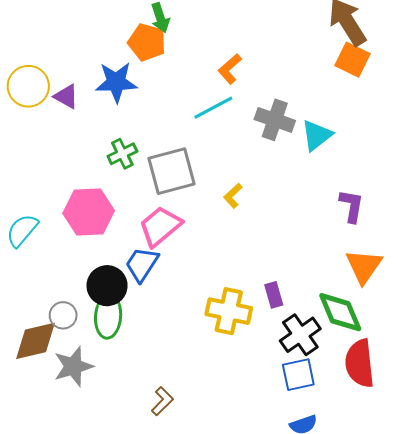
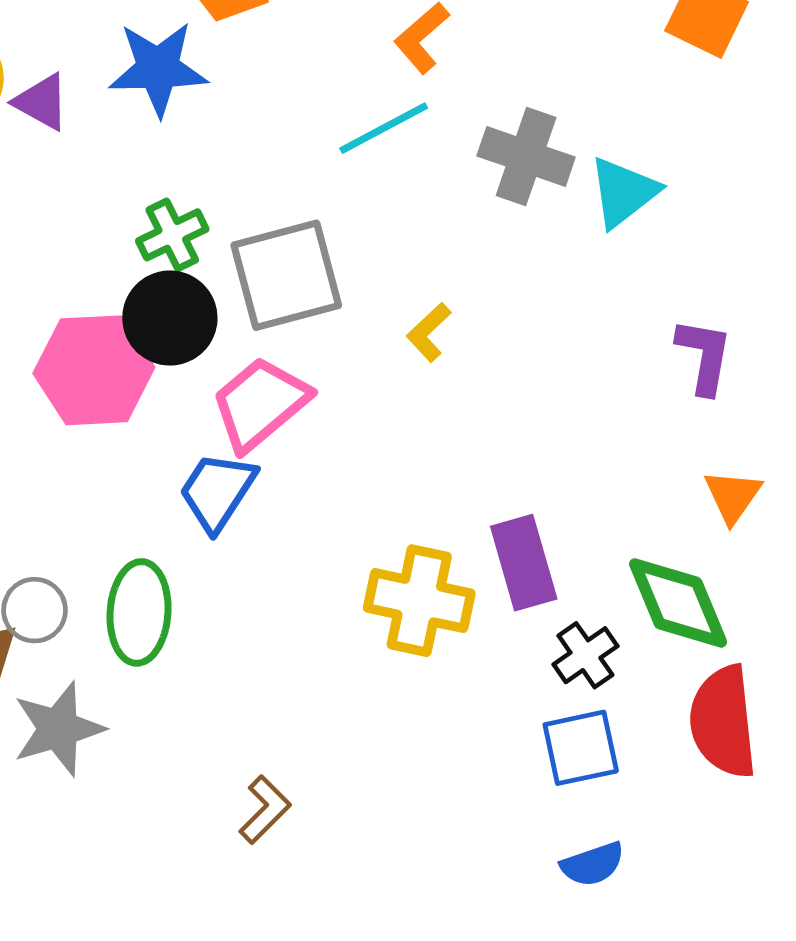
orange triangle: (364, 266) -> (733, 496), size x0.7
black circle: (107, 286) -> (170, 318), moved
purple rectangle: (274, 295) -> (524, 563), size x1.5
black cross: (300, 335) -> (585, 655), size x0.7

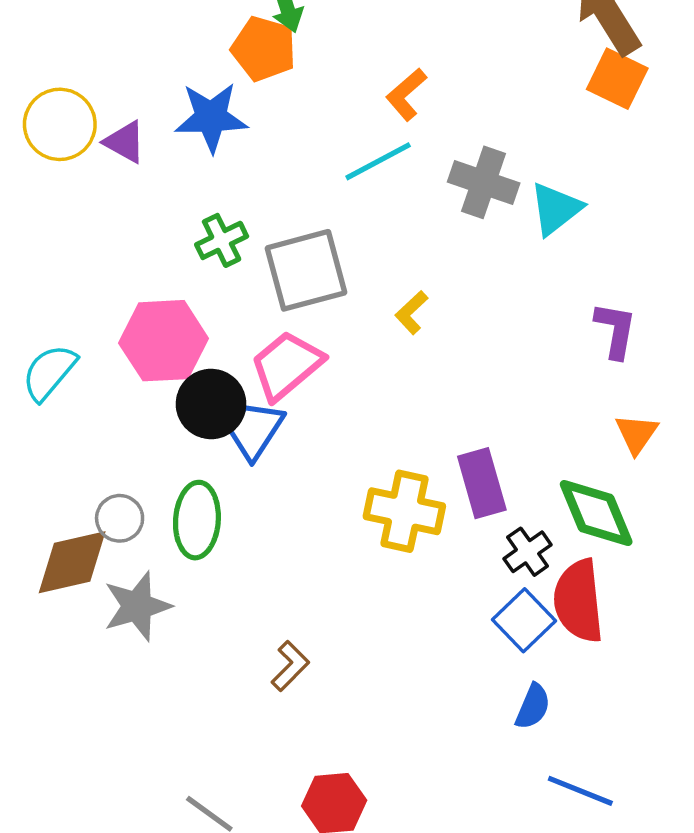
black circle: (170, 318) -> (211, 404), moved
red semicircle: (723, 722) -> (579, 601), moved
blue square: (581, 748) -> (524, 620), turned -32
blue semicircle: (593, 864) -> (533, 706), turned -48

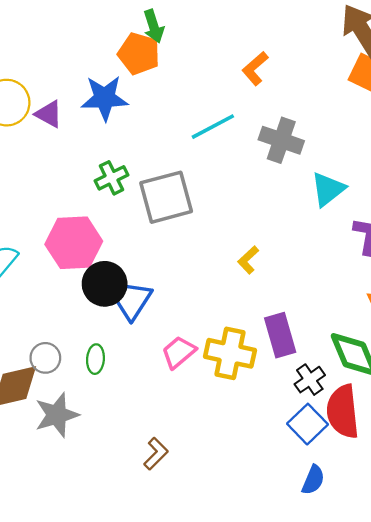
orange L-shape: (406, 94) -> (255, 68), moved
cyan triangle: (556, 209) -> (328, 189), moved
yellow L-shape: (411, 313) -> (248, 260), moved
pink trapezoid: (287, 365) -> (179, 352), moved, size x0.7
green ellipse: (197, 520) -> (95, 359), size x0.6

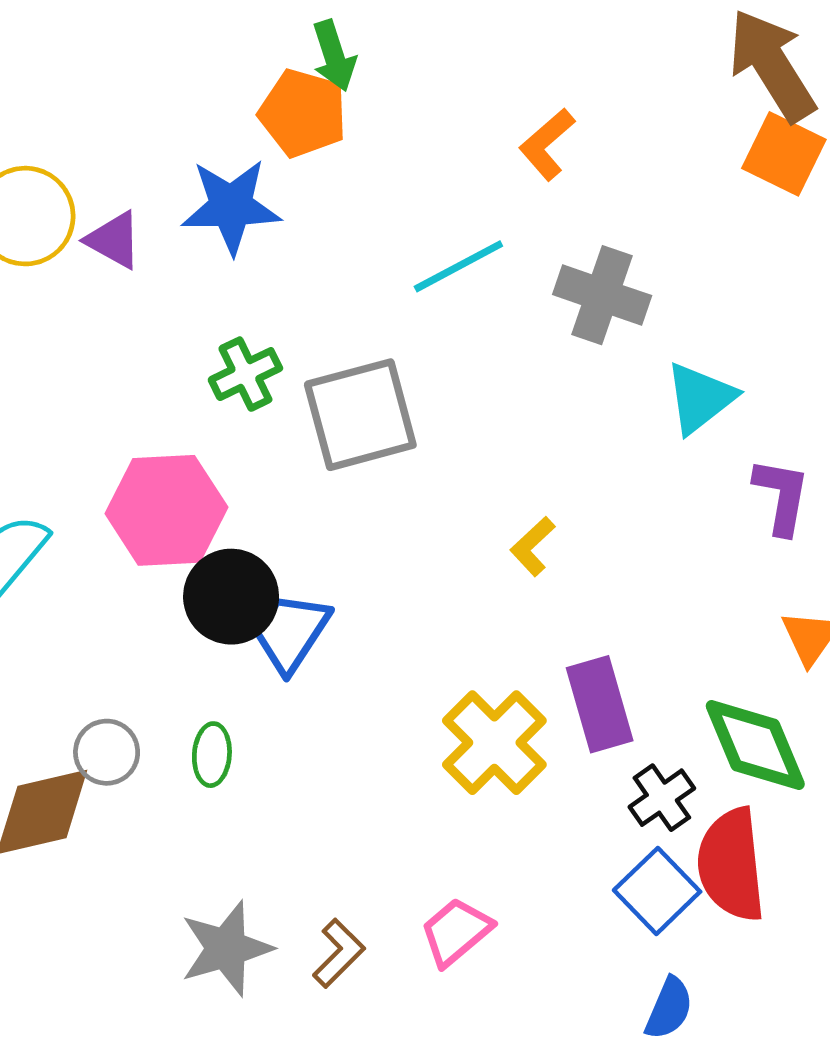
pink trapezoid: (179, 352) -> (456, 932), moved
yellow cross: (230, 353) -> (494, 743), turned 33
gray star: (57, 415) -> (226, 948), moved

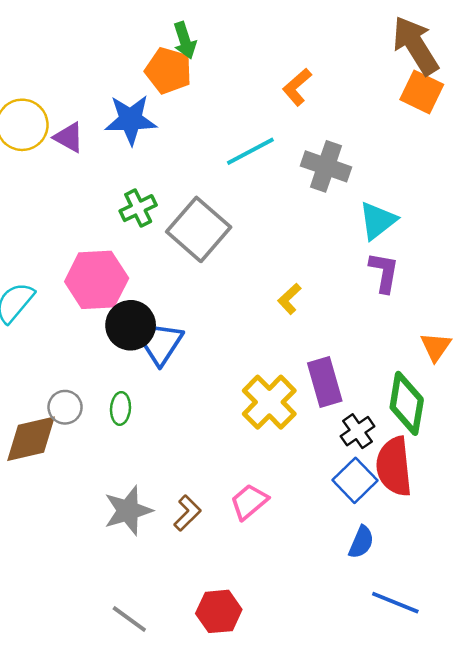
gray square: (360, 415) -> (199, 229), turned -34
purple L-shape: (782, 496) -> (384, 272), moved
green diamond: (755, 745) -> (407, 403), turned 32

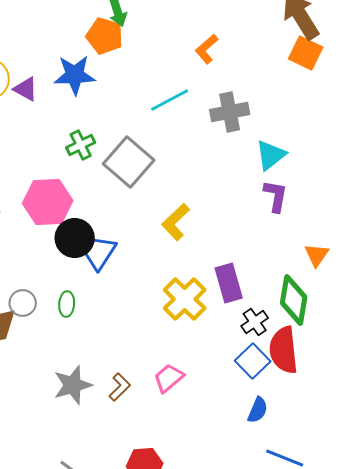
gray cross: (326, 166) -> (230, 112), turned -30
yellow L-shape: (289, 299) -> (176, 222), moved, size x1.5

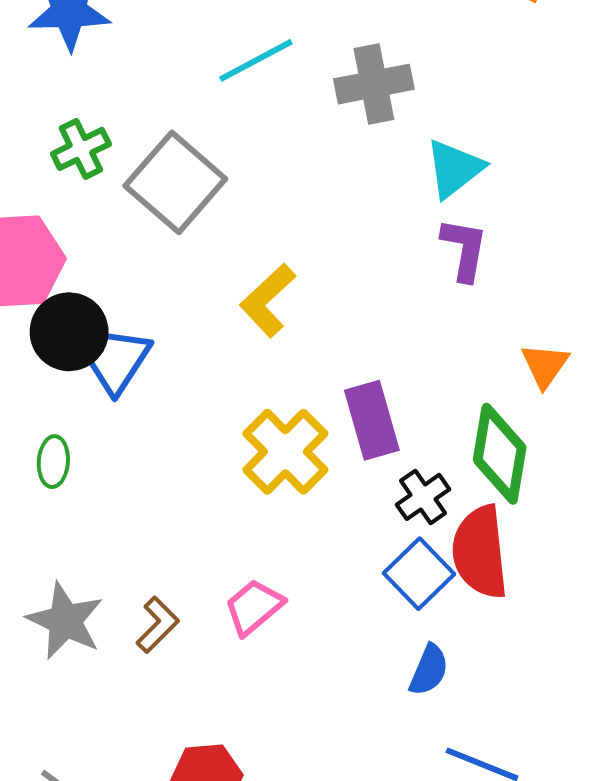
gray star: (73, 385) -> (65, 621), turned -30

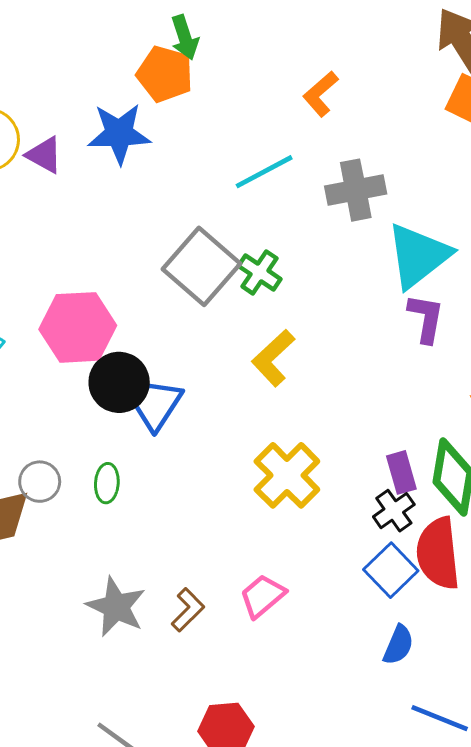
green cross: (81, 149) -> (259, 272), moved, turned -30
cyan triangle: (454, 169) -> (418, 256), size x1.4
purple rectangle: (372, 420) -> (401, 472), moved, size x0.7

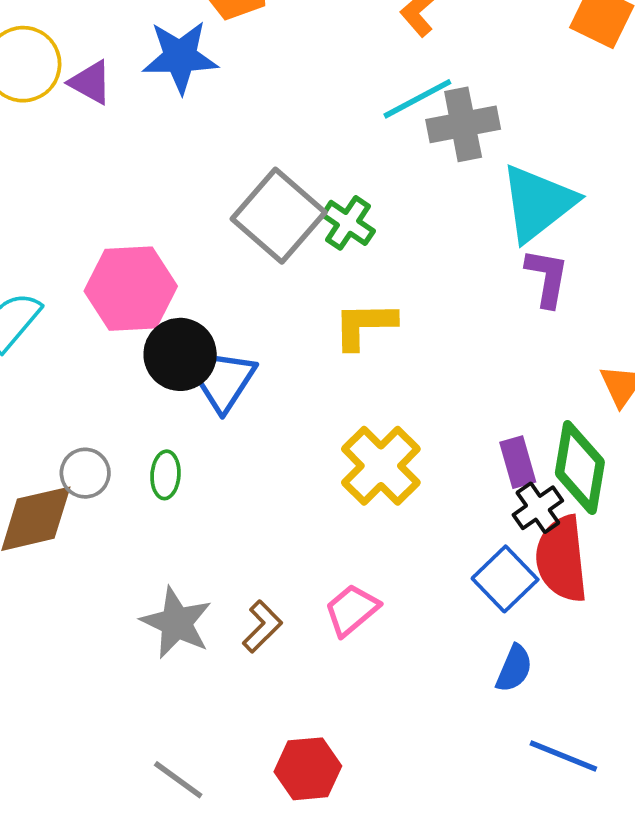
cyan line: (264, 172) -> (417, 99), moved
yellow L-shape: (273, 358) -> (364, 325), turned 42
black cross: (394, 511) -> (538, 508), moved

